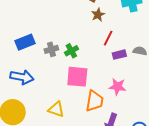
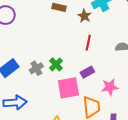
brown star: (98, 15) -> (84, 16), moved
purple rectangle: (119, 55) -> (87, 72), moved

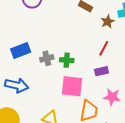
green cross: (56, 64) -> (67, 60), turned 32
purple rectangle: (87, 72) -> (101, 71), moved

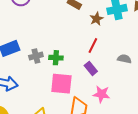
purple rectangle: (101, 71) -> (91, 68), turned 64

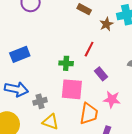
red line: (93, 46) -> (89, 49), moved
gray cross: (36, 56) -> (40, 101), moved

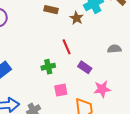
red line: (89, 49) -> (67, 47), turned -35
pink square: (72, 89) -> (61, 90), size x0.6

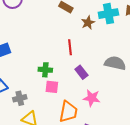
gray semicircle: (114, 49) -> (115, 63), size x1.5
green cross: (48, 67) -> (45, 70), moved

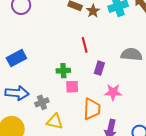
brown star: (88, 23) -> (93, 11), moved
purple rectangle: (81, 72) -> (99, 68), turned 64

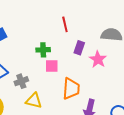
pink star: (113, 92) -> (98, 59), moved, turned 30

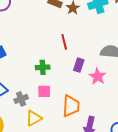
pink square: (52, 66) -> (44, 91), moved
yellow triangle: (34, 101) -> (34, 118), turned -42

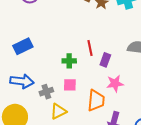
red line: (64, 42) -> (90, 48), moved
pink star: (98, 76) -> (115, 83), moved, turned 30

